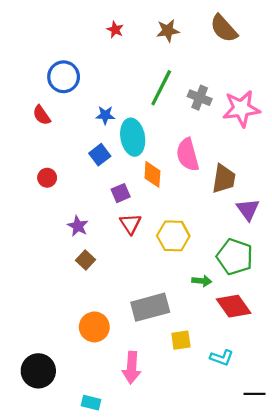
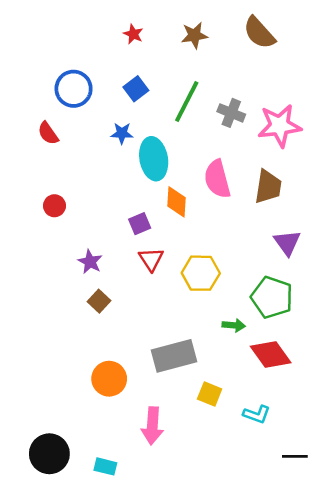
blue square: (100, 155) -> (136, 89), moved
brown trapezoid: (224, 179) -> (268, 187), moved
yellow square: (181, 340) -> (210, 394), turned 30
black circle: (38, 371) -> (49, 454), moved

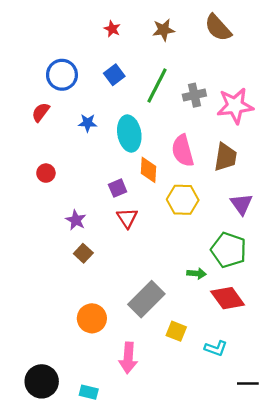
gray cross: (231, 113) -> (194, 95), turned -35
red semicircle: (48, 133) -> (41, 112), turned 72
blue star: (122, 133) -> (88, 123), moved
yellow hexagon: (201, 273) -> (183, 200), moved
gray rectangle: (174, 356) -> (146, 299), turned -30

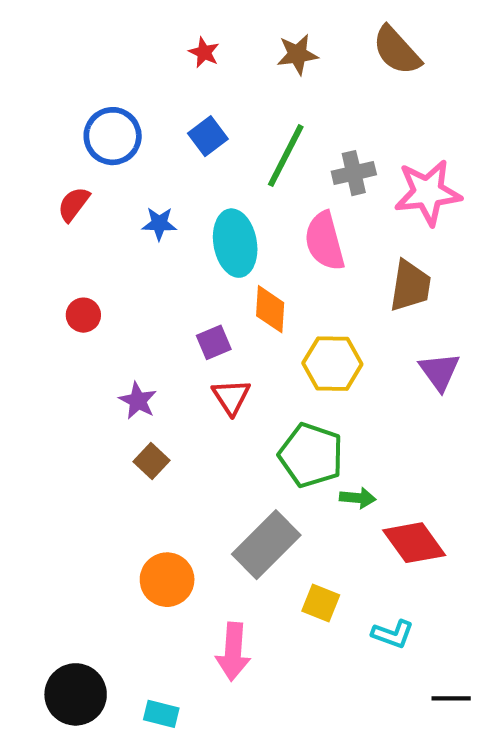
pink semicircle: (183, 151) -> (325, 241), moved
green pentagon: (229, 250) -> (311, 455), moved

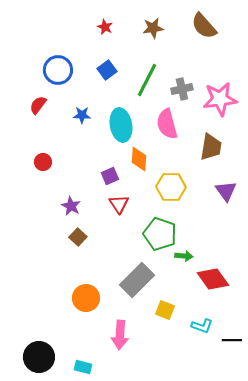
black line: (451, 698) -> (232, 340), moved

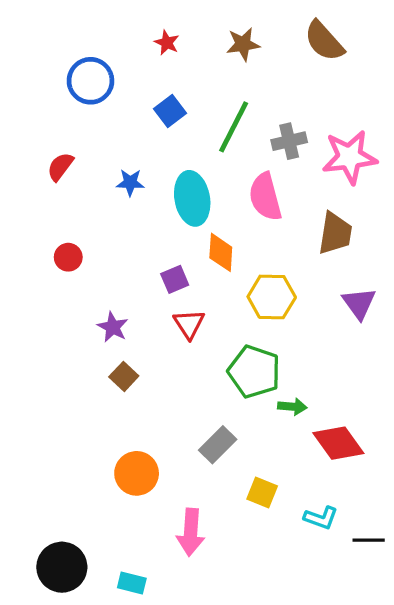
blue circle: (58, 70) -> (90, 81), moved
gray rectangle: (137, 280) -> (218, 445), size x0.7

